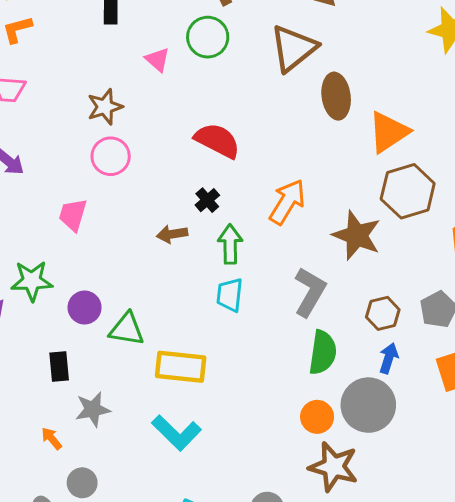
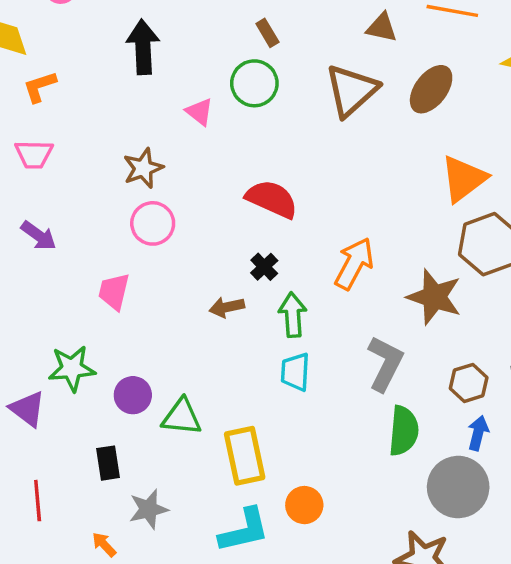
brown ellipse: (336, 96) -> (431, 89), moved, turned 48
yellow rectangle: (181, 367) -> (245, 456), turned 75
orange circle: (317, 417) -> (304, 505), moved
cyan L-shape: (176, 433) -> (244, 530), turned -54

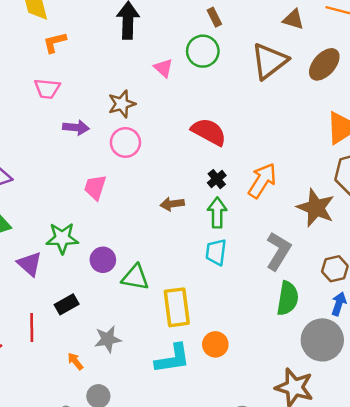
purple arrow: (39, 236) -> (76, 128), moved, turned -35
black cross: (264, 267) -> (217, 179), moved
black rectangle: (108, 463) -> (67, 304), moved, turned 65

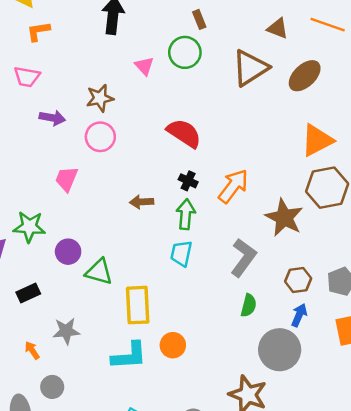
black cross: (217, 179) -> (188, 181), turned -30
green semicircle: (288, 298) -> (249, 305), size x0.7

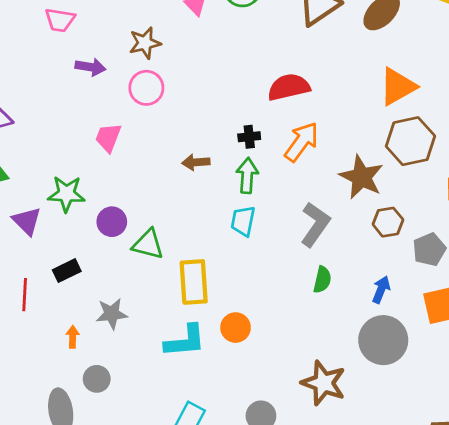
red semicircle: (184, 133) -> (289, 87), moved, turned -45
black cross: (188, 181) -> (249, 137), turned -30
brown hexagon: (298, 280) -> (388, 222), moved
orange arrow: (32, 350) -> (73, 337), turned 36
gray circle: (280, 350) -> (383, 340), moved

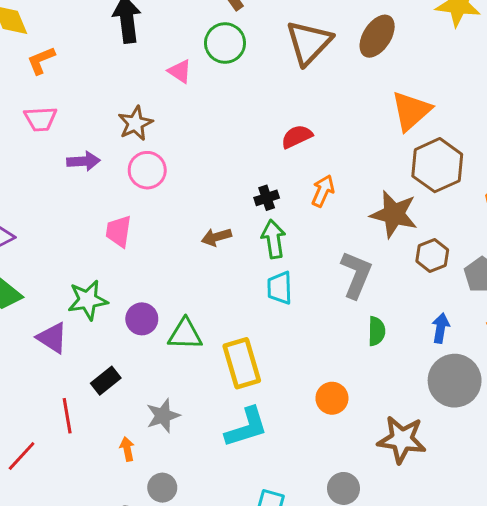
red semicircle: (289, 87) -> (297, 137), size x0.7
orange arrow: (302, 142) -> (323, 191), size x0.7
orange circle: (236, 328) -> (332, 398), moved

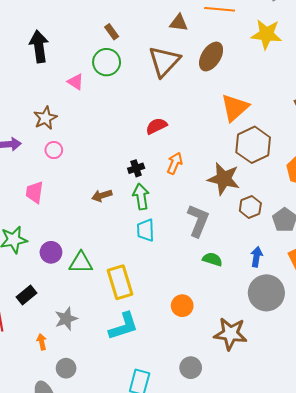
pink circle: (147, 170) -> (54, 150), size x0.7
green semicircle: (377, 331) -> (212, 259), turned -72

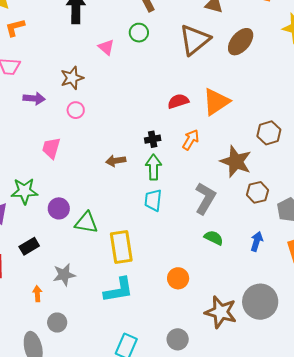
green circle: (107, 62) -> (139, 33), size x0.7
orange triangle: (235, 108) -> (216, 102), moved
brown hexagon: (253, 145) -> (269, 133), size x0.7
gray circle: (266, 293) -> (260, 302), moved

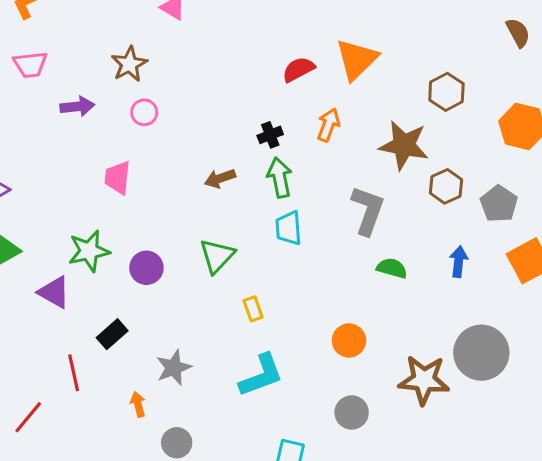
green triangle: (86, 223) -> (217, 256), moved, turned -45
yellow rectangle: (121, 247) -> (253, 309), size x0.5
gray circle: (178, 339) -> (352, 412), moved

